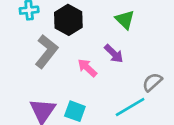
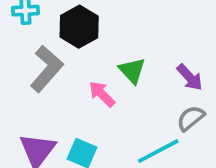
green triangle: (125, 20) -> (132, 70), moved
purple arrow: (114, 54) -> (190, 77), moved

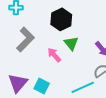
black hexagon: (79, 27) -> (61, 19), moved

